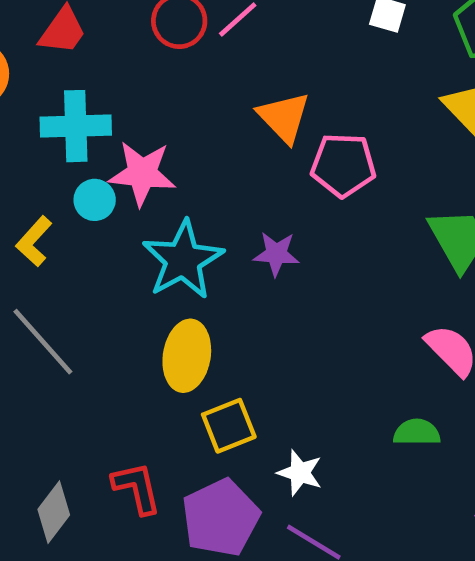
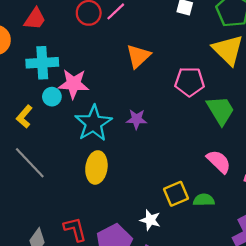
orange triangle: (284, 117) -> (138, 56), turned 32
pink pentagon: (343, 165) -> (190, 82), moved
yellow square: (229, 426) -> (176, 194), moved

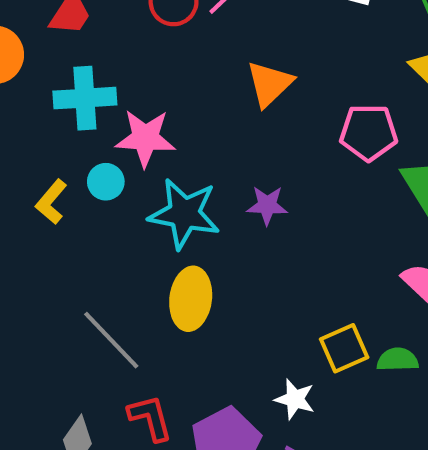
cyan circle: (52, 97) -> (106, 182), moved
cyan star: (93, 123) -> (184, 214), turned -30
gray line: (30, 163) -> (111, 340), moved

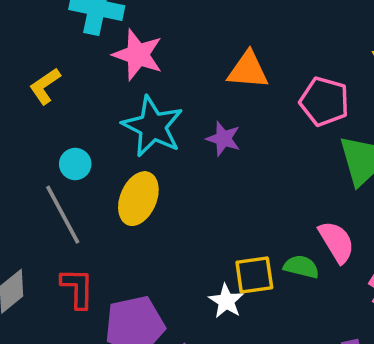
orange triangle: (270, 84) -> (248, 70), moved, turned 33
cyan circle: (106, 182) -> (75, 164), moved
green semicircle: (398, 360) -> (301, 267), moved
white star: (295, 399) -> (226, 301), moved

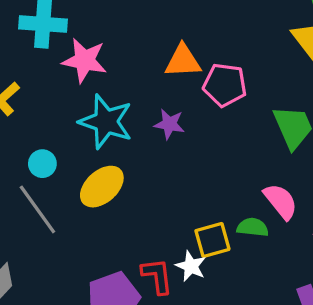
pink pentagon: (324, 102) -> (225, 85), moved
yellow ellipse: (138, 199) -> (102, 187), turned 33
red L-shape: (77, 288) -> (157, 276), moved

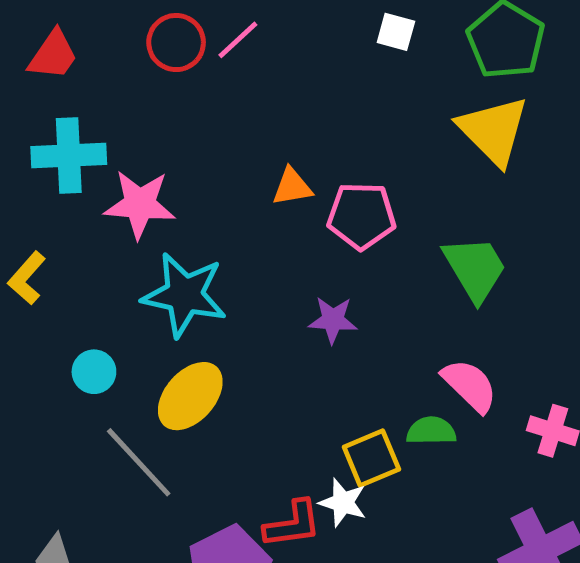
orange triangle: (183, 61) -> (292, 187), size x0.7
purple star: (169, 124) -> (333, 320), moved
gray line: (37, 209) -> (139, 462), moved
red L-shape: (157, 276) -> (293, 524), turned 96

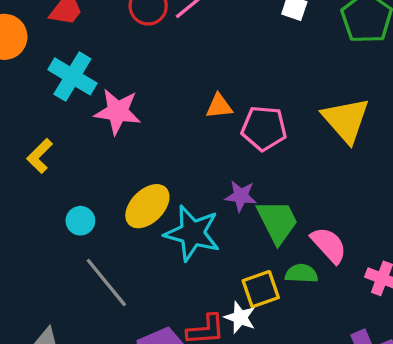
yellow triangle: (493, 131) -> (346, 120), moved
cyan cross: (69, 156) -> (72, 76), turned 30
green trapezoid: (475, 268) -> (277, 222), moved
cyan star: (184, 295) -> (192, 233), moved
yellow ellipse: (190, 396) -> (147, 206), moved

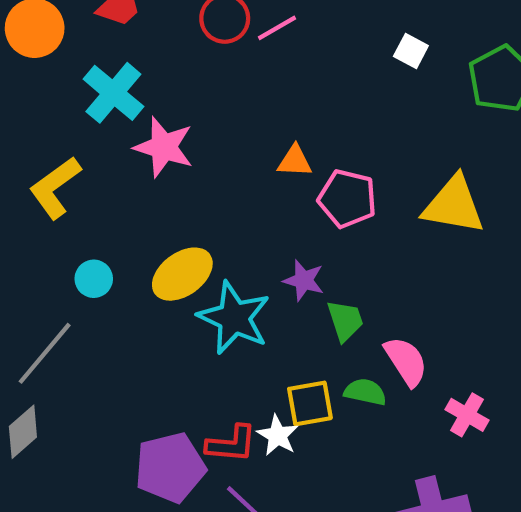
yellow triangle: (346, 120) -> (454, 205), turned -48
yellow L-shape: (40, 156) -> (55, 188), size x1.4
green trapezoid: (277, 222) -> (345, 321), size x0.7
gray line: (106, 283) -> (45, 353), moved, turned 70

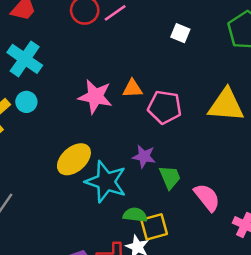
white square: (411, 51) -> (180, 33), moved
pink star: (164, 147) -> (95, 97), moved
cyan circle: (94, 279) -> (26, 102), moved
green semicircle: (365, 392) -> (135, 215), moved

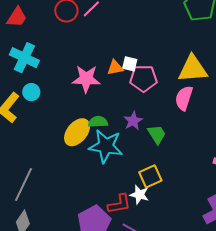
white square: (180, 33) -> (130, 64), moved
purple star: (144, 156) -> (133, 121), turned -30
pink semicircle: (207, 197) -> (184, 98), moved, turned -115
green semicircle: (135, 215) -> (98, 122), moved

